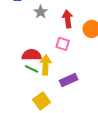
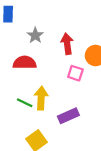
pink square: (63, 44) -> (75, 73), moved
red semicircle: (32, 55) -> (25, 63), moved

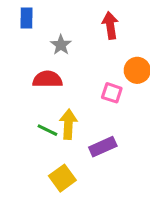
red arrow: (67, 44) -> (110, 25), moved

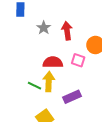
red arrow: (110, 25) -> (67, 31), moved
red semicircle: (47, 79) -> (53, 62), moved

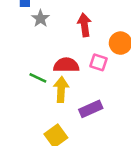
gray star: (44, 28) -> (40, 19), moved
green line: (35, 86) -> (38, 78), moved

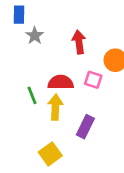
green line: (38, 78) -> (32, 95), turned 42
purple rectangle: (91, 109) -> (85, 127), turned -40

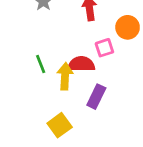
pink square: (93, 80) -> (104, 48), turned -36
red semicircle: (61, 82) -> (81, 64), moved

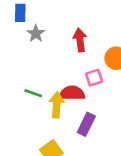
green line: (41, 64) -> (33, 93), turned -48

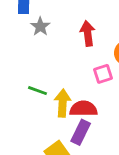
red semicircle: (72, 93) -> (83, 109), moved
purple rectangle: (86, 124) -> (81, 132), moved

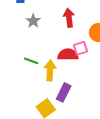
gray star: (40, 26) -> (33, 21), moved
red semicircle: (83, 109) -> (68, 55), moved

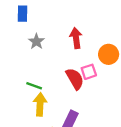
red semicircle: (68, 55) -> (75, 79), turned 60
yellow arrow: (50, 70) -> (40, 104), moved

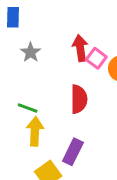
pink square: (89, 72) -> (96, 58), moved, turned -35
red semicircle: (75, 79) -> (79, 99), turned 30

